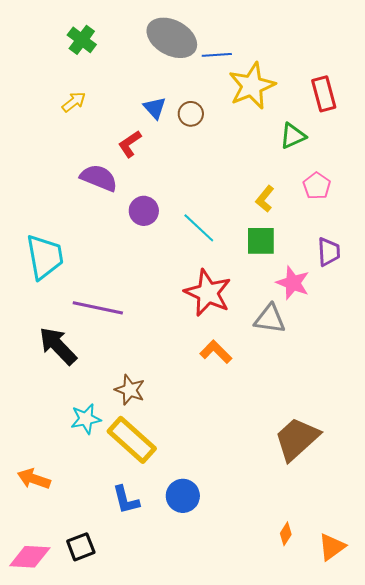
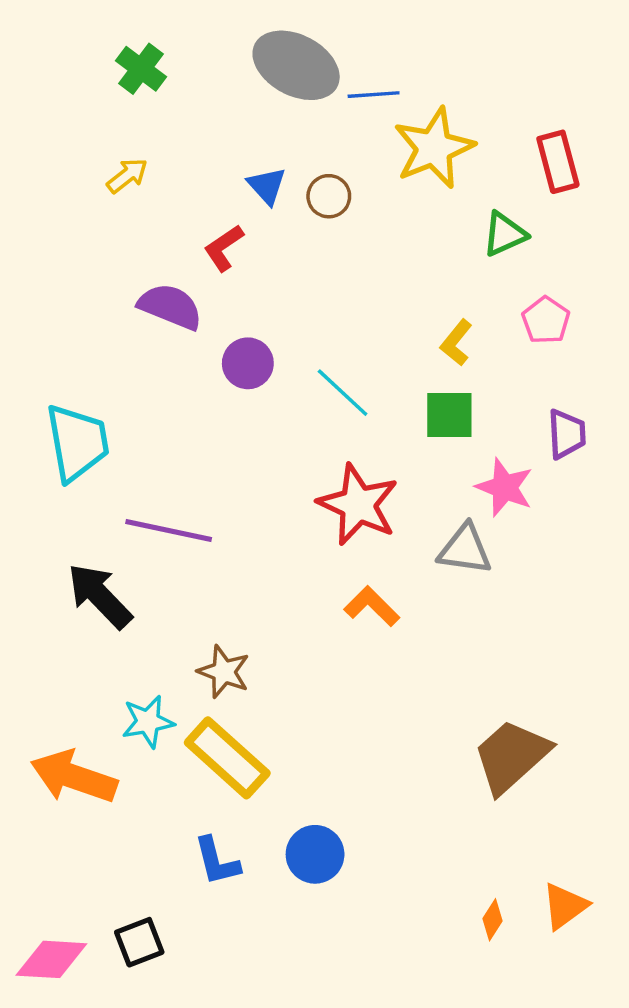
orange arrow: (34, 479) -> (74, 777), moved, size x1.5
orange triangle: (332, 547) -> (565, 906), moved

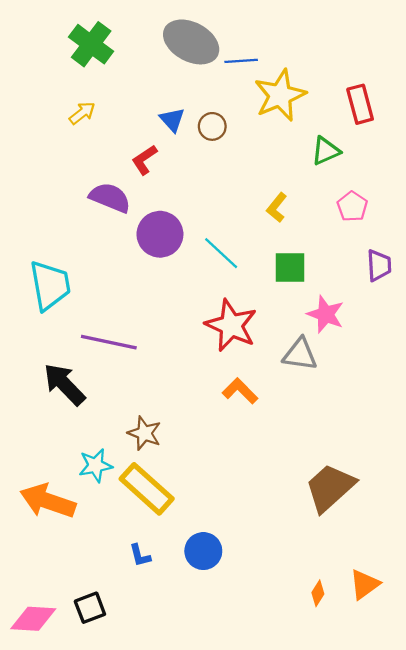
green cross: (141, 69) -> (91, 44), size x1.4
yellow L-shape: (456, 343) -> (277, 208), moved
purple circle: (248, 363) -> (160, 234), size x1.4
purple trapezoid: (567, 434) -> (379, 265), moved
blue L-shape: (217, 861) -> (140, 555), size x0.7

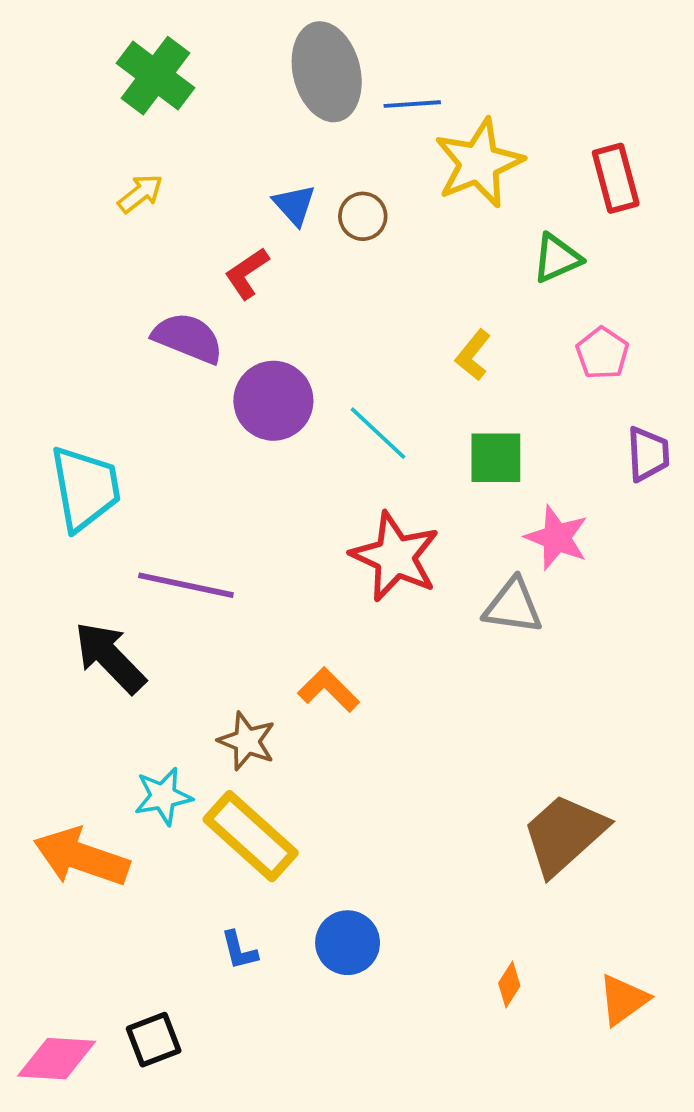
gray ellipse: (191, 42) -> (327, 72), turned 48
orange L-shape: (240, 391) -> (329, 690), moved
orange diamond: (318, 593) -> (509, 985), moved

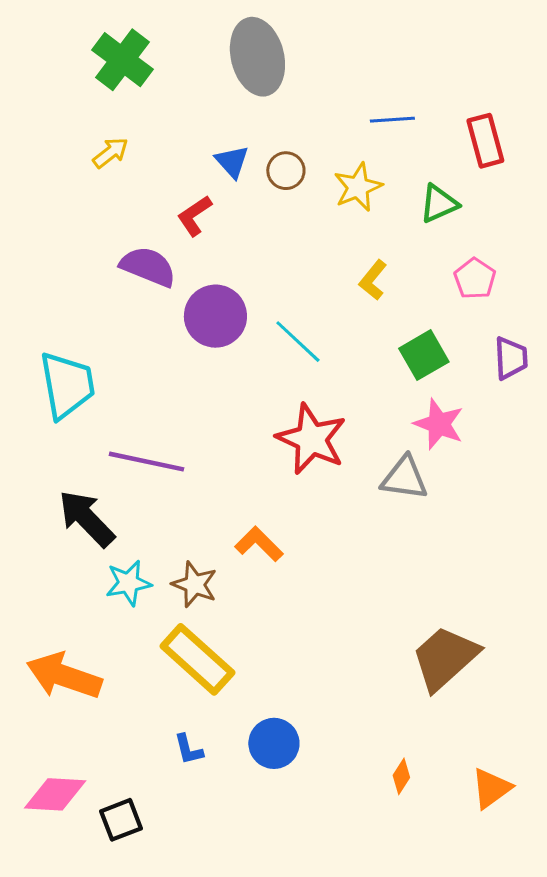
blue line: (412, 104) -> (392, 120), moved
yellow star: (479, 163) -> (358, 187), moved, size x0.7
green square: (496, 458) -> (424, 355), moved, turned -30
cyan star: (163, 796) -> (129, 583), moved
pink diamond: (57, 1059) -> (55, 794), moved

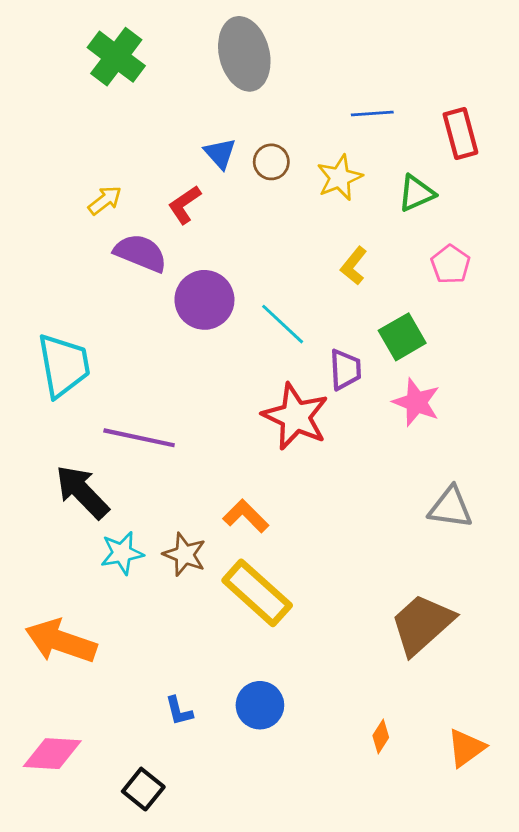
yellow arrow: (111, 153) -> (105, 200), moved
purple trapezoid: (511, 358) -> (345, 370), moved
gray triangle: (404, 478) -> (451, 508), moved
yellow rectangle: (197, 659) -> (257, 593), moved
black square: (121, 820) -> (143, 789), moved, turned -30

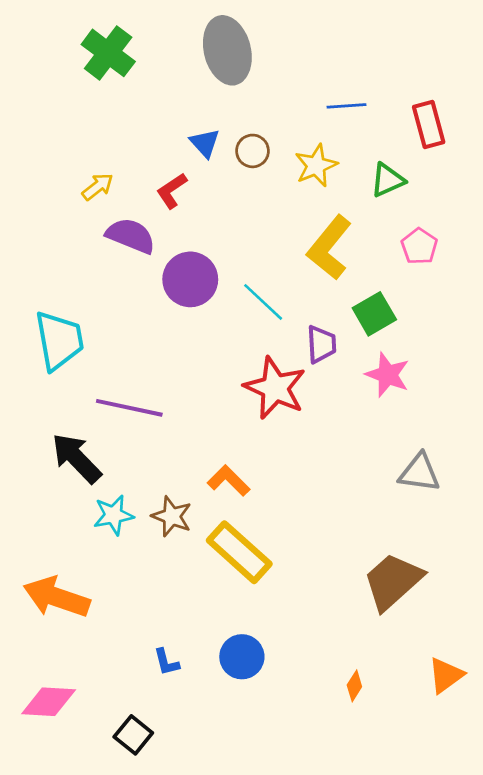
yellow L-shape: (354, 266) -> (329, 248), size x1.8
orange triangle: (466, 748) -> (446, 675), moved

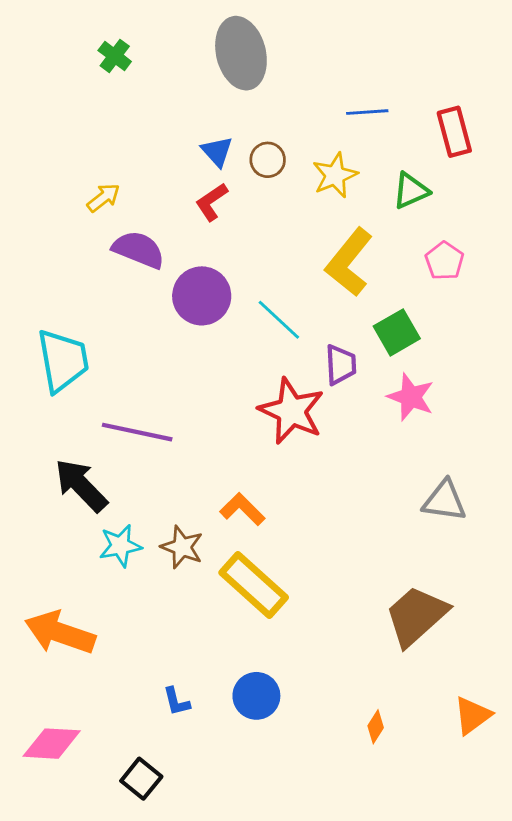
green cross: (108, 53) -> (115, 56), size x0.6
red L-shape: (172, 191) -> (212, 202), moved

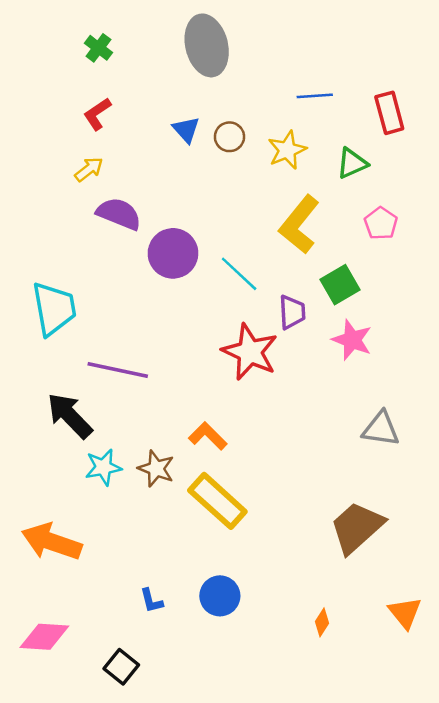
red L-shape: (212, 202) -> (97, 114), moved
orange triangle: (473, 715) -> (405, 613), turned -33

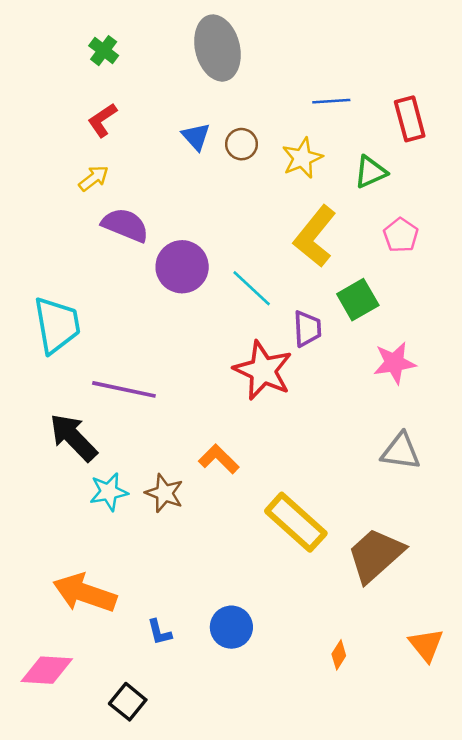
pink star: (352, 340) -> (394, 363), moved, turned -30
yellow rectangle: (217, 501) -> (296, 522), moved
orange arrow: (52, 542) -> (85, 593), moved

